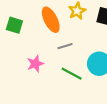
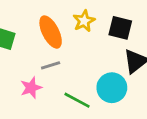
gray line: (65, 46) -> (51, 65), moved

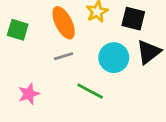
pink star: (31, 88) -> (29, 94), moved
cyan circle: (112, 88) -> (114, 58), moved

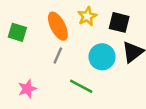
gray line: (64, 56) -> (58, 56), turned -49

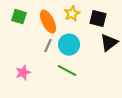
green square: (17, 32) -> (19, 17), moved
cyan circle: (102, 57) -> (69, 45), moved

